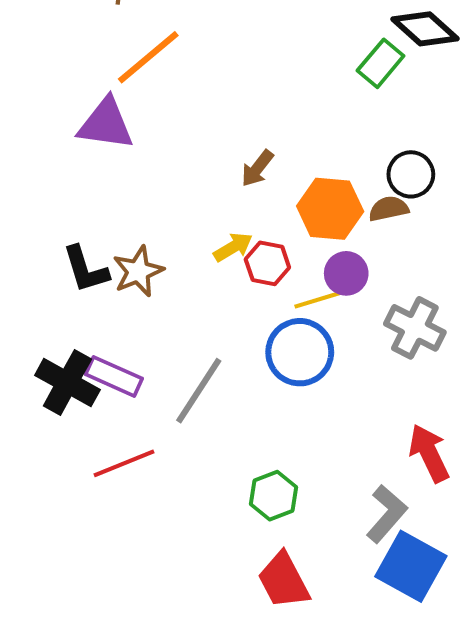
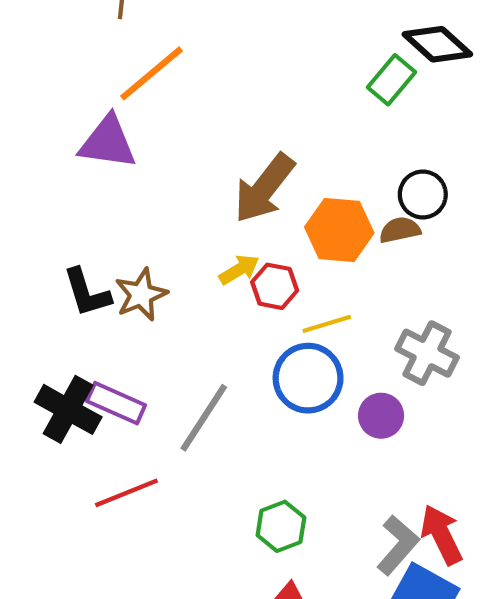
brown arrow: (257, 168) -> (264, 188), size x1.8
purple circle: (346, 273) -> (381, 416), moved
red arrow: (429, 453) -> (442, 535), moved

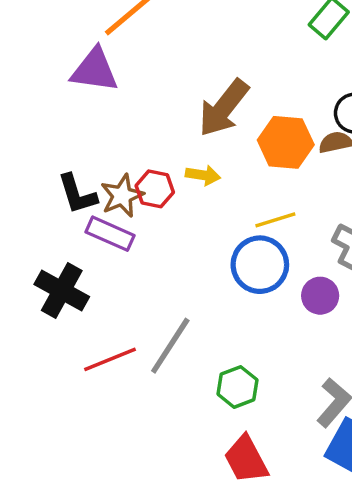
yellow arrow: (239, 270) -> (203, 175), turned 40
red hexagon: (275, 286) -> (155, 189), moved
purple rectangle: (116, 403) -> (110, 234), moved
gray line: (204, 418) -> (170, 346), moved

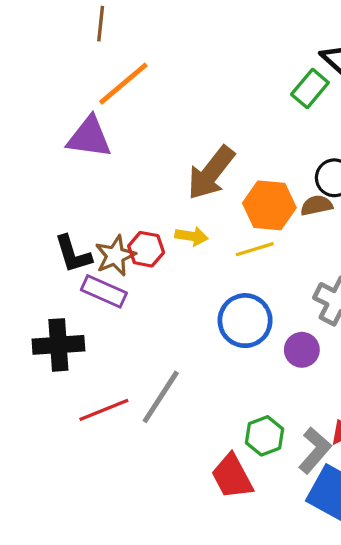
yellow line: (275, 220) -> (255, 249), moved
black cross: (62, 291) -> (58, 345), turned -33
green hexagon: (237, 387) -> (265, 436), moved
red trapezoid: (246, 459) -> (232, 476), moved

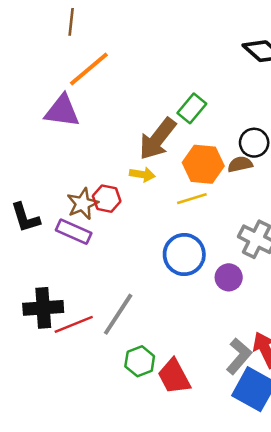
green rectangle: (310, 89) -> (192, 108), moved
yellow arrow: (191, 236) -> (142, 174), moved
black L-shape: (73, 254) -> (25, 218), moved
black cross: (58, 345) -> (43, 308), moved
green hexagon: (265, 436) -> (140, 361), moved

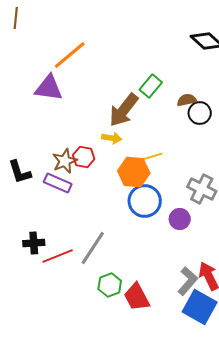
brown line: (71, 22) -> (16, 18), moved
orange hexagon: (203, 164) -> (134, 172), moved
brown semicircle: (240, 164) -> (187, 100), moved
black cross: (43, 308) -> (34, 243), size x0.7

